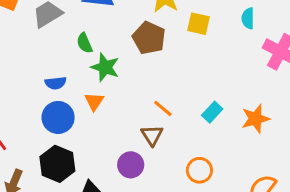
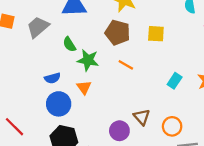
yellow square: (198, 24) -> (156, 34), moved
orange line: (163, 108) -> (126, 65), moved
brown triangle: (152, 135) -> (142, 117), moved

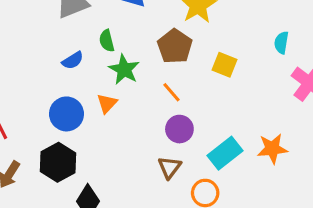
blue semicircle: (52, 78) -> (73, 60), moved, turned -35
cyan rectangle: (175, 81) -> (225, 153), moved, size x1.5
purple circle: (119, 131) -> (179, 129), moved

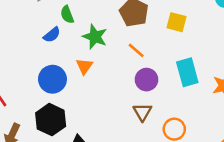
green semicircle: (107, 41) -> (67, 15), moved
cyan rectangle: (225, 153) -> (187, 72), moved, turned -60

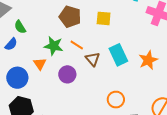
green star: (95, 37) -> (54, 46), moved
purple circle: (146, 80) -> (67, 74), moved
brown triangle: (142, 112) -> (93, 59), moved

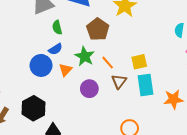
brown pentagon: (70, 17) -> (98, 29), moved
yellow square: (104, 18) -> (139, 62), moved, turned -35
blue semicircle: (11, 44) -> (55, 49), moved
blue circle: (17, 78) -> (41, 65), moved

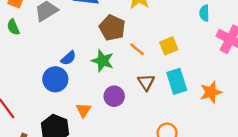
green semicircle: (57, 27) -> (13, 27), moved
yellow square: (139, 62) -> (169, 46), moved
orange line: (108, 63) -> (137, 49), moved
orange triangle: (65, 70) -> (83, 110), moved

